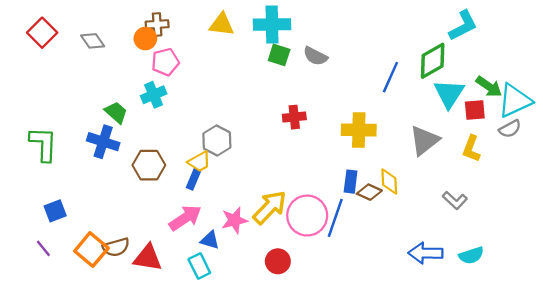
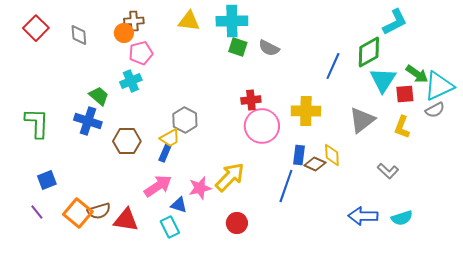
gray diamond: (93, 41) -> (79, 35), turned 30
pink circle: (307, 216) -> (262, 126), moved

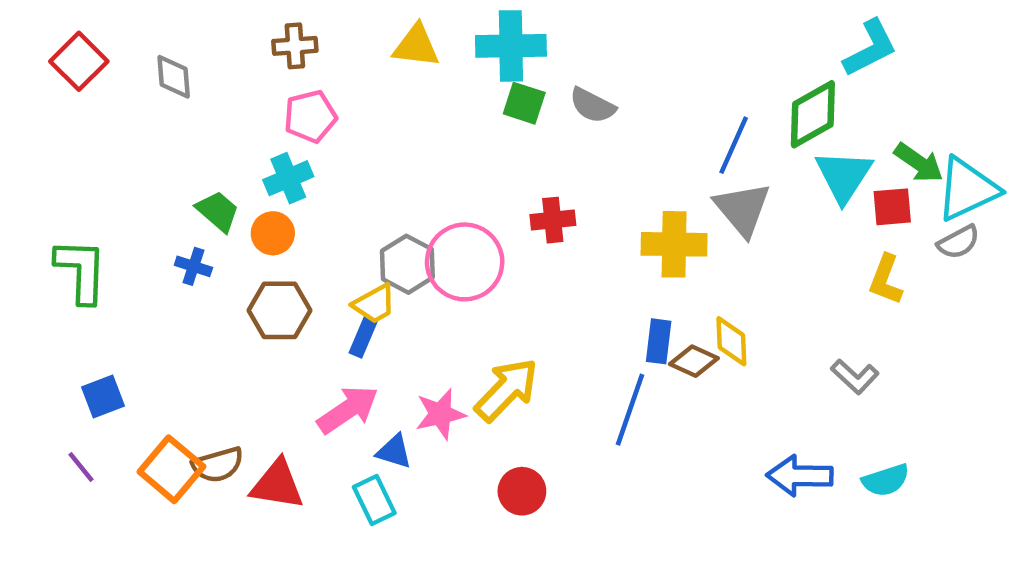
orange circle: (124, 33) -> (273, 233), moved
gray triangle: (362, 120) -> (742, 209), moved, turned -32
blue cross: (88, 121) -> (193, 266), size x0.6
pink circle: (262, 126) -> (465, 262), moved

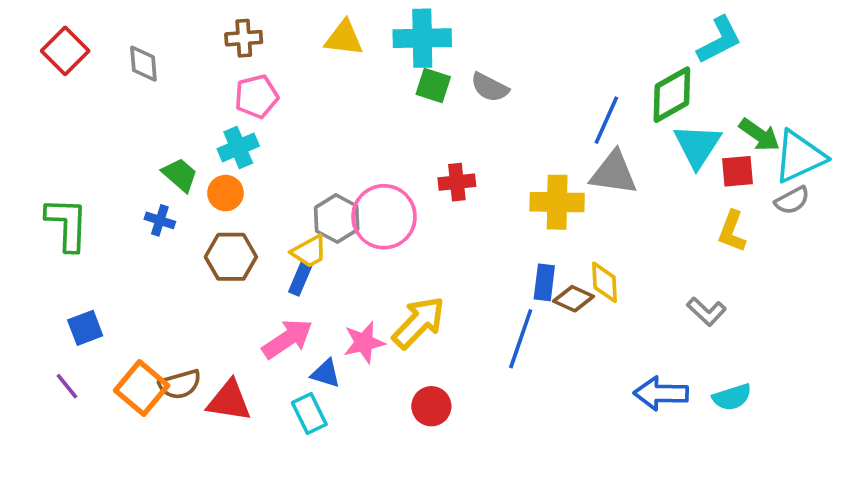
gray triangle: (742, 209) -> (614, 173), turned -42

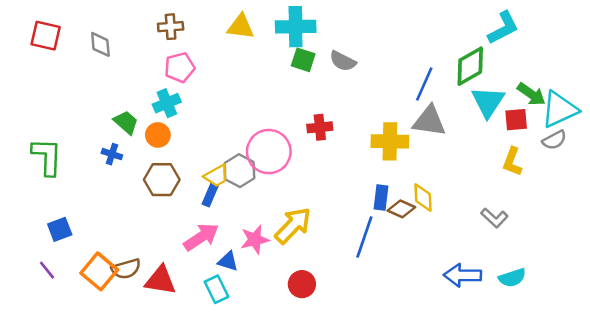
red square: (65, 51) -> (46, 36), turned -32
gray hexagon: (337, 219) -> (239, 171), moved

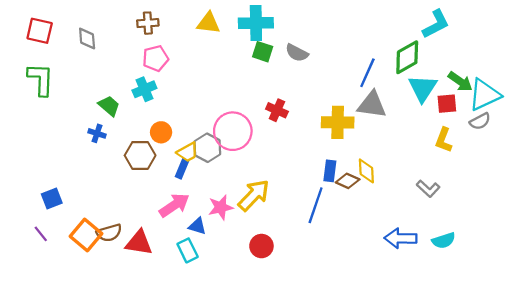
red cross: (320, 127) -> (277, 110), turned 30
orange circle: (158, 135) -> (161, 132), moved
green L-shape: (47, 157) -> (41, 79), moved

